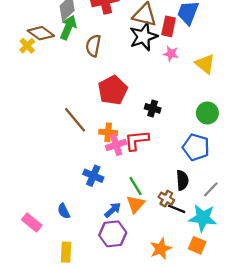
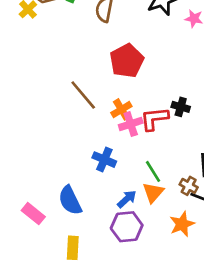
black cross: (153, 108) -> (181, 107), moved
orange cross: (108, 132) -> (121, 109), turned -36
blue semicircle: (64, 211) -> (70, 200), size x1.6
orange star: (161, 249) -> (182, 224), moved

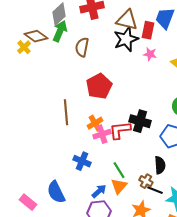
brown line: (83, 95) -> (66, 112), turned 35
black cross: (181, 107) -> (140, 121), size x1.5

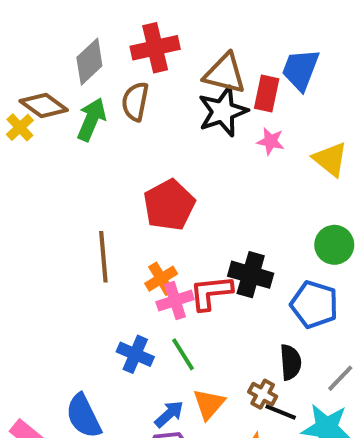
green arrow: (60, 31) -> (91, 119), moved
brown semicircle: (82, 47) -> (135, 102), moved
green line: (119, 170) -> (183, 354), moved

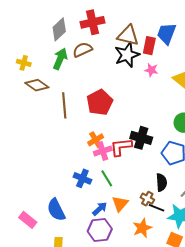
brown semicircle: (135, 102) -> (82, 50), turned 54
brown diamond: (44, 105) -> (37, 85), moved
yellow cross: (20, 127) -> (24, 63), turned -32
brown line: (103, 257) -> (64, 105), moved

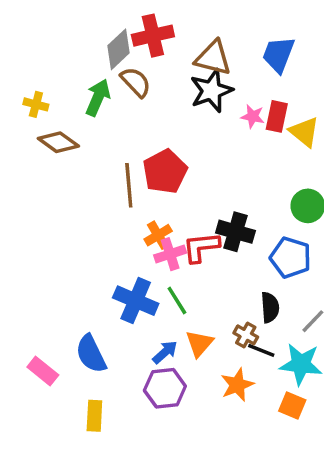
gray diamond: (59, 29) -> (118, 49), moved
red rectangle: (149, 46) -> (277, 116), moved
brown semicircle: (82, 50) -> (136, 82), turned 72
brown line: (64, 105) -> (129, 185), moved
blue cross: (82, 178) -> (136, 301), size x1.4

